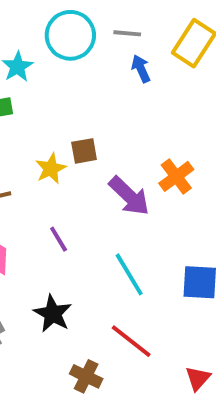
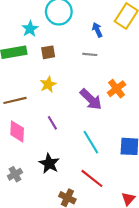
gray line: (127, 33) -> (90, 54), moved
brown square: (84, 151) -> (48, 52), moved

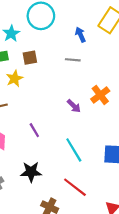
yellow star: (48, 84) -> (15, 78), moved
purple arrow: (91, 99) -> (74, 106), size x0.6
black star: (49, 164) -> (31, 172), turned -30

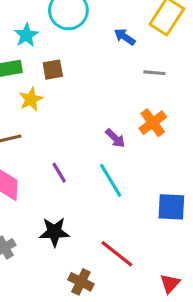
blue arrow: (80, 35) -> (125, 37), turned -32
gray line: (73, 60) -> (154, 73), moved
cyan line: (74, 150) -> (111, 180), moved

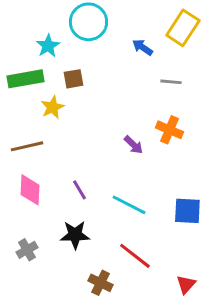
orange cross: (153, 123) -> (169, 130), turned -30
purple line: (59, 173) -> (79, 190), moved
cyan line: (111, 180) -> (129, 205), moved, turned -32

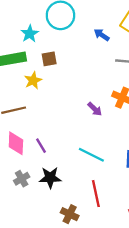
purple line: (79, 190) -> (41, 146), moved
gray cross: (27, 250) -> (22, 179), moved
red line: (135, 256) -> (96, 194), turned 40

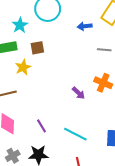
blue arrow: (102, 35) -> (85, 26), turned -40
purple line: (41, 146) -> (41, 126), moved

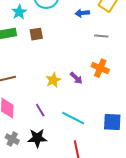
yellow star: (23, 67) -> (53, 80), moved
gray cross: (13, 156) -> (12, 139), turned -32

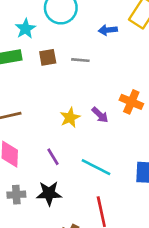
gray line: (101, 36) -> (80, 60), moved
gray cross: (12, 139) -> (16, 195), turned -32

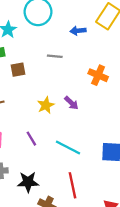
brown square: (48, 57) -> (18, 70), moved
orange cross: (131, 102) -> (98, 75), moved
black star: (49, 193) -> (28, 182), moved

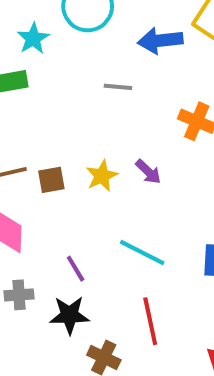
blue arrow: (78, 31) -> (160, 41), size x1.5
brown square: (18, 70) -> (51, 180), moved
purple line: (31, 139) -> (76, 269), moved

